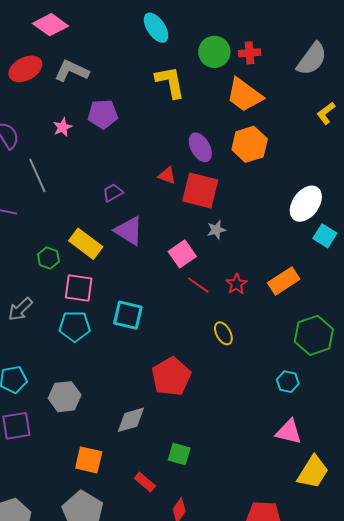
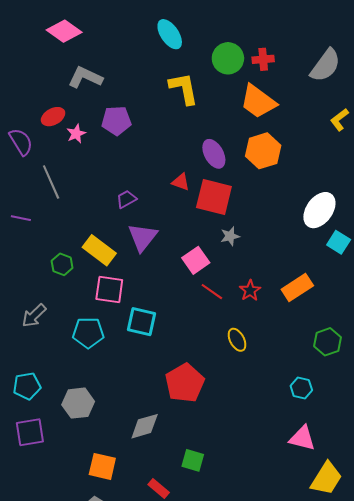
red ellipse: (25, 69) -> (53, 117), moved, size x0.7
purple triangle: (129, 231) -> (143, 237), turned 36
pink square: (79, 288) -> (109, 290), moved
green hexagon: (314, 335) -> (327, 342), size x0.7

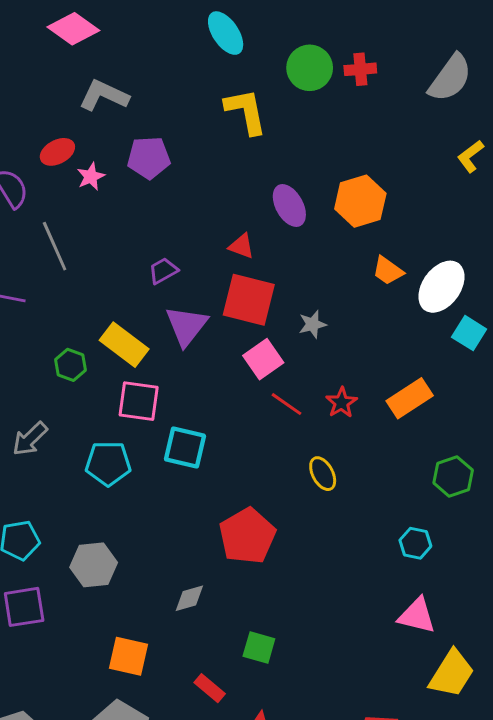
orange trapezoid: (258, 102) -> (388, 271), moved, size x0.6
red square: (214, 197) -> (249, 300), moved
gray diamond: (145, 426) -> (189, 598), size x0.7

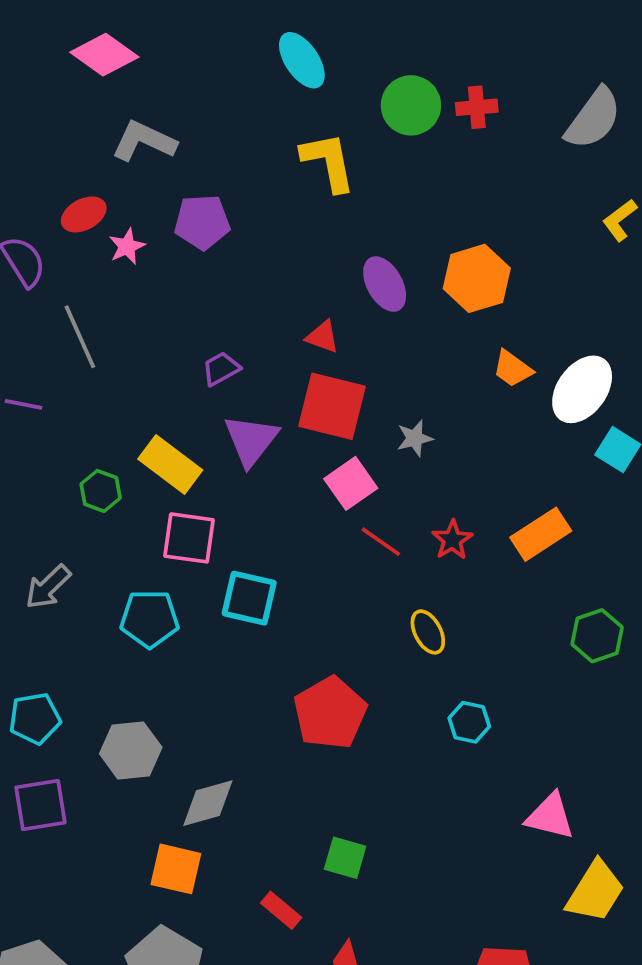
cyan hexagon: (415, 543) -> (469, 722), moved
gray diamond: (189, 598) -> (208, 803), moved, size x1.4

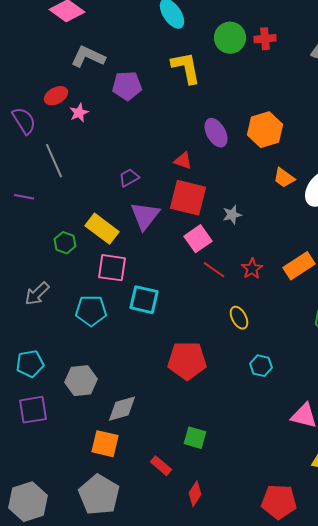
purple pentagon: (202, 222) -> (127, 86), moved
red pentagon: (330, 713) -> (187, 361), turned 30

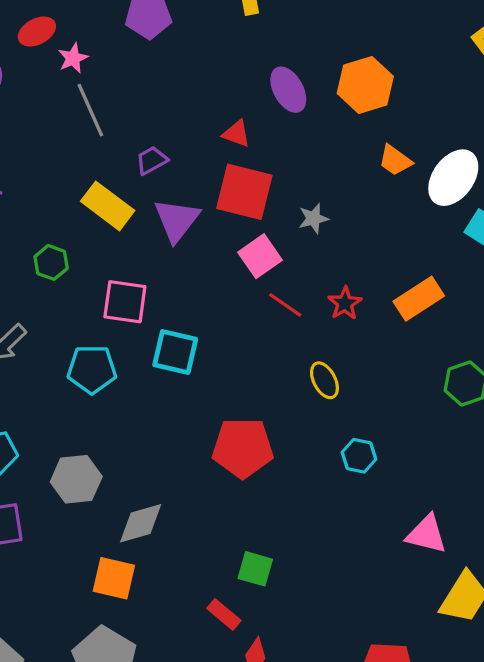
gray line: (54, 161) -> (90, 110), moved
yellow rectangle: (102, 229) -> (108, 206), moved
red rectangle: (161, 466) -> (224, 614), moved

